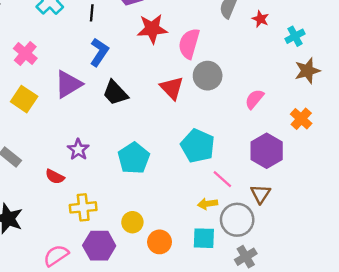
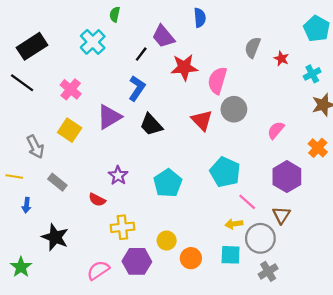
black line: (92, 13) -> (141, 54), moved, turned 32

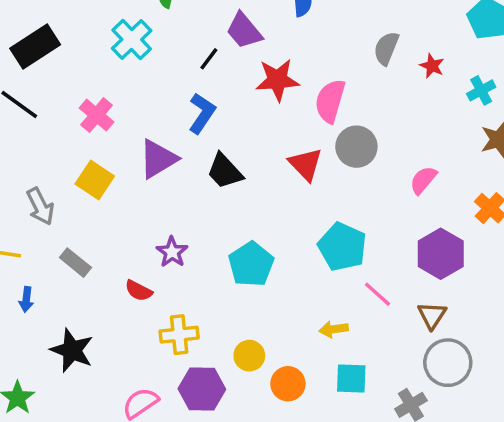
yellow arrow: (234, 224) -> (334, 329), moved
gray circle: (260, 238) -> (448, 363), moved

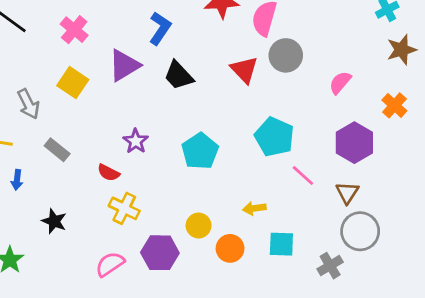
yellow arrow: (334, 329) -> (254, 208), moved
yellow cross: (179, 335) -> (124, 208), moved, turned 32
black star: (72, 350) -> (54, 221), size x0.7

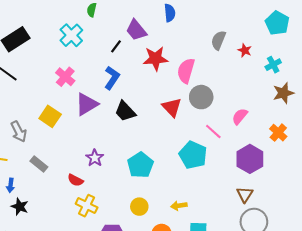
pink cross: (74, 30) -> (65, 77), moved
pink line: (303, 175) -> (213, 132), moved
black star: (54, 221) -> (20, 207), moved
yellow circle: (199, 226) -> (139, 207), moved

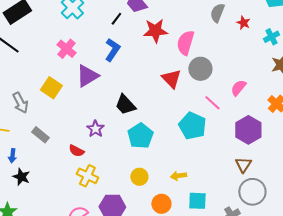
black trapezoid: (125, 111) -> (125, 105), moved

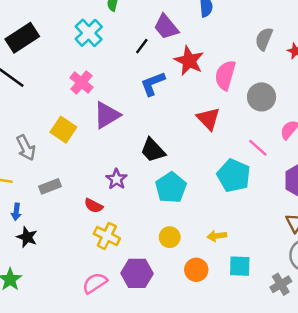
red star: (155, 31) -> (189, 61), turned 30
blue L-shape: (112, 50) -> (153, 84), moved, turned -145
gray circle: (200, 69) -> (262, 97), moved
gray rectangle: (40, 135) -> (50, 186), turned -60

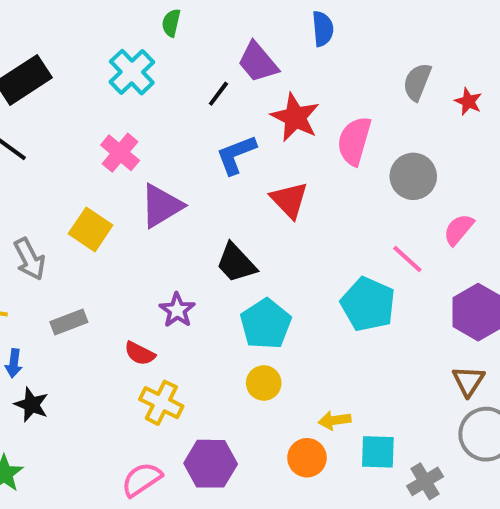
red triangle: (208, 119) -> (289, 200), moved
yellow arrow: (217, 236) -> (335, 420), moved
yellow circle: (170, 237) -> (264, 383), moved
gray cross: (281, 284) -> (425, 481), moved

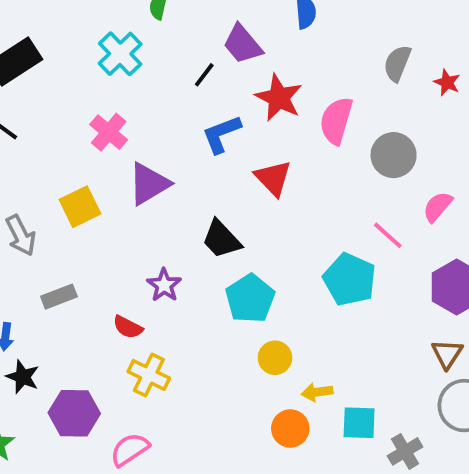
yellow square: (91, 229) -> (80, 207), turned 30
yellow circle: (264, 383) -> (275, 358), moved
purple hexagon: (211, 464) -> (74, 413), moved

